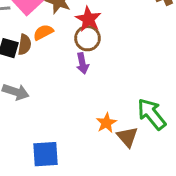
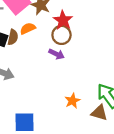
purple arrow: (82, 63) -> (57, 54), turned -56
brown triangle: (127, 137) -> (99, 113), moved, turned -36

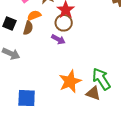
brown semicircle: (13, 37) -> (28, 28), moved
orange star: (72, 101) -> (70, 81), size x1.6

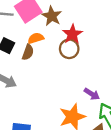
purple arrow: (58, 39) -> (92, 94), moved

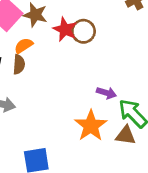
brown circle: (69, 49) -> (83, 31), moved

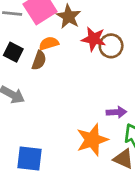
red star: (65, 29) -> (94, 39), turned -30
purple arrow: (106, 93) -> (116, 112), turned -36

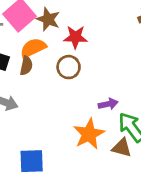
orange semicircle: (49, 43) -> (33, 48), size x1.4
brown circle: (111, 46) -> (69, 67), moved

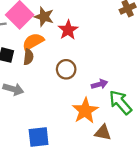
red star: (75, 37) -> (68, 30), turned -30
brown circle: (69, 67) -> (66, 69), moved
brown triangle: (122, 148) -> (103, 132), moved

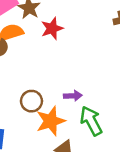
brown circle: (66, 69) -> (31, 101), moved

